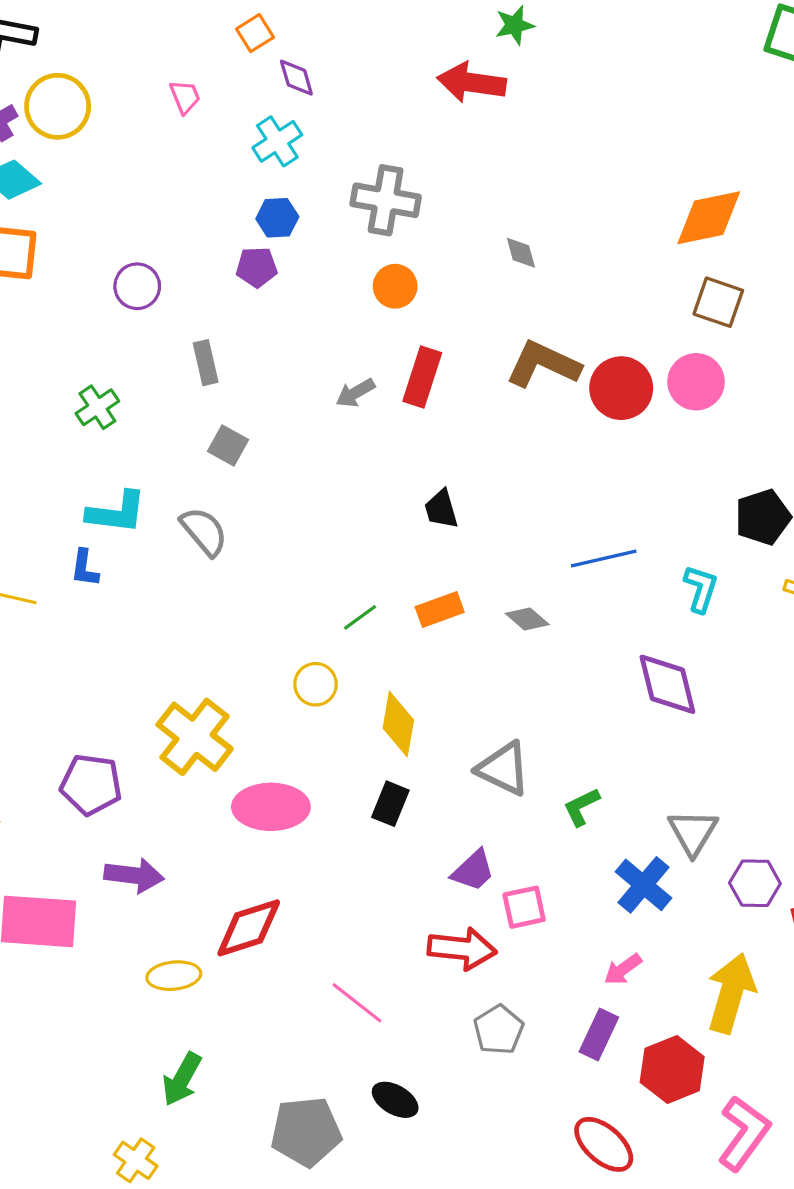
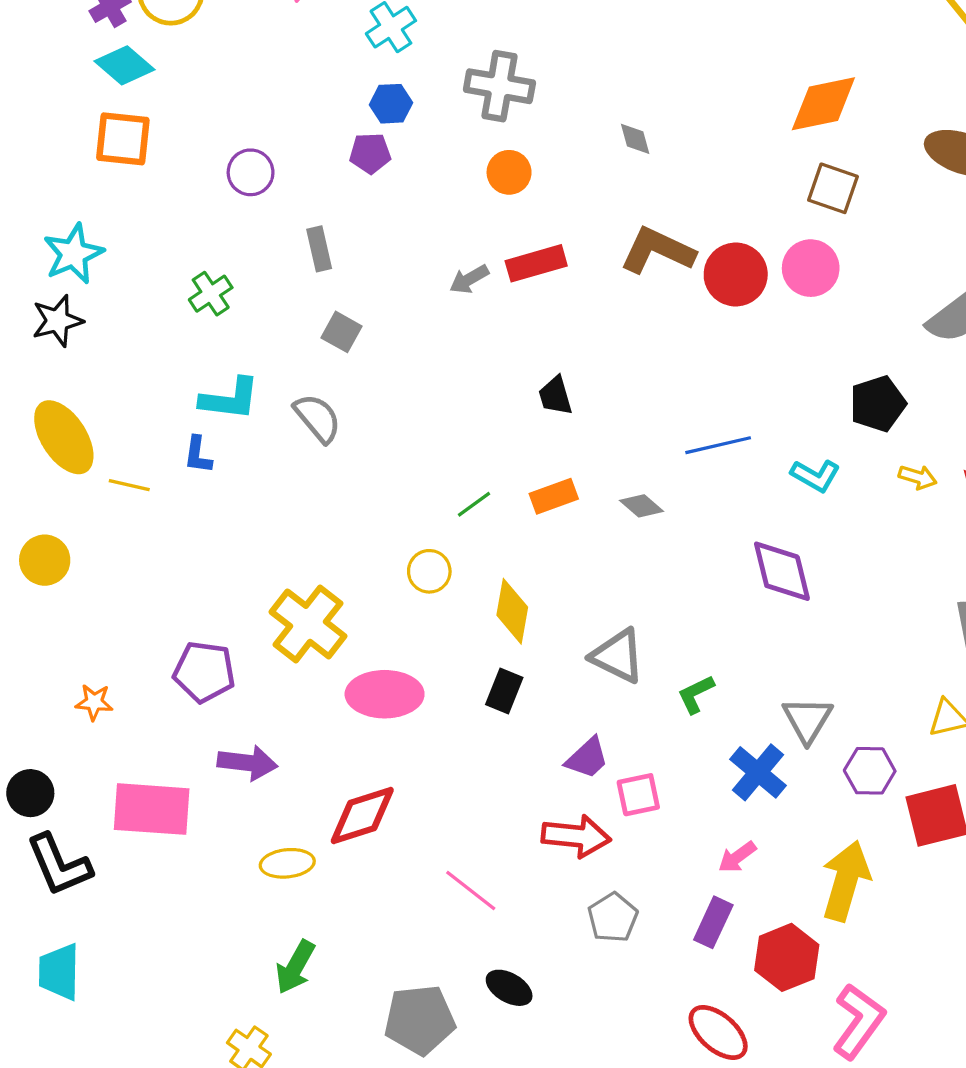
red rectangle: (422, 377) -> (536, 263), turned 56
cyan L-shape: (701, 589) -> (815, 476), turned 102

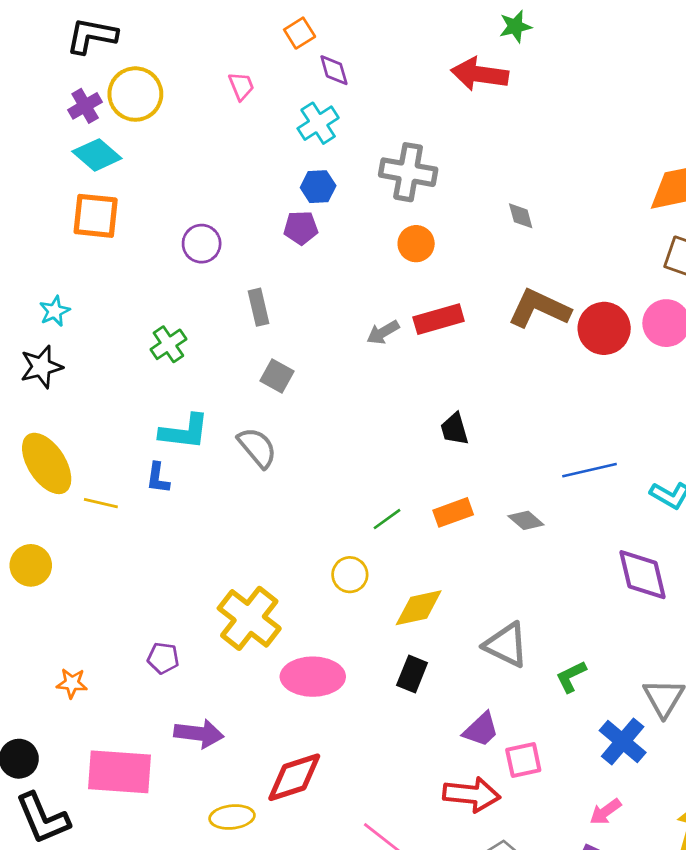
cyan star: (73, 254) -> (55, 311), size x0.6
yellow diamond: (512, 611) -> (419, 608), turned 68
purple pentagon: (204, 672) -> (163, 658), size x0.6

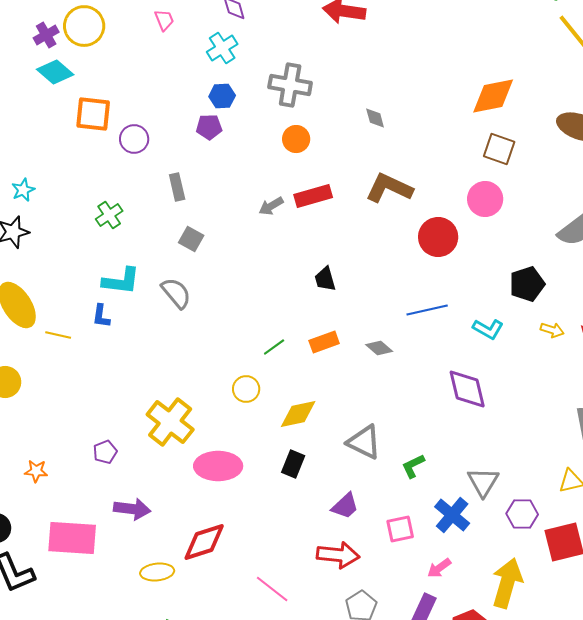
orange square: (96, 216) -> (93, 114), moved
red circle: (604, 328) -> (438, 237), moved
purple pentagon: (163, 658) -> (105, 452), turned -30
pink square: (523, 760) -> (400, 529), moved

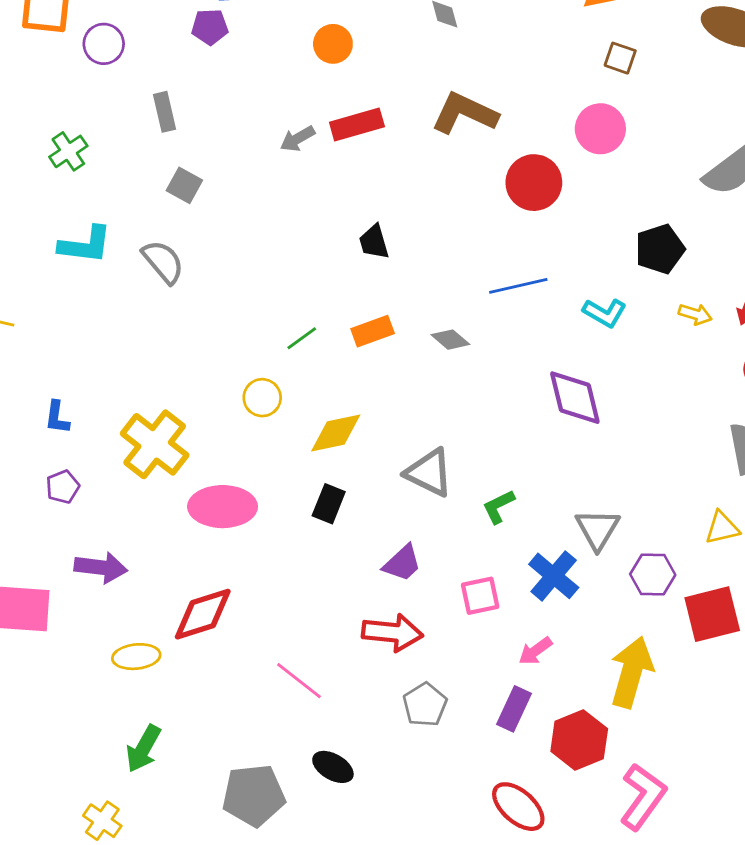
brown square: (499, 149) -> (620, 58), size x0.7
blue L-shape: (101, 316) -> (57, 417), moved

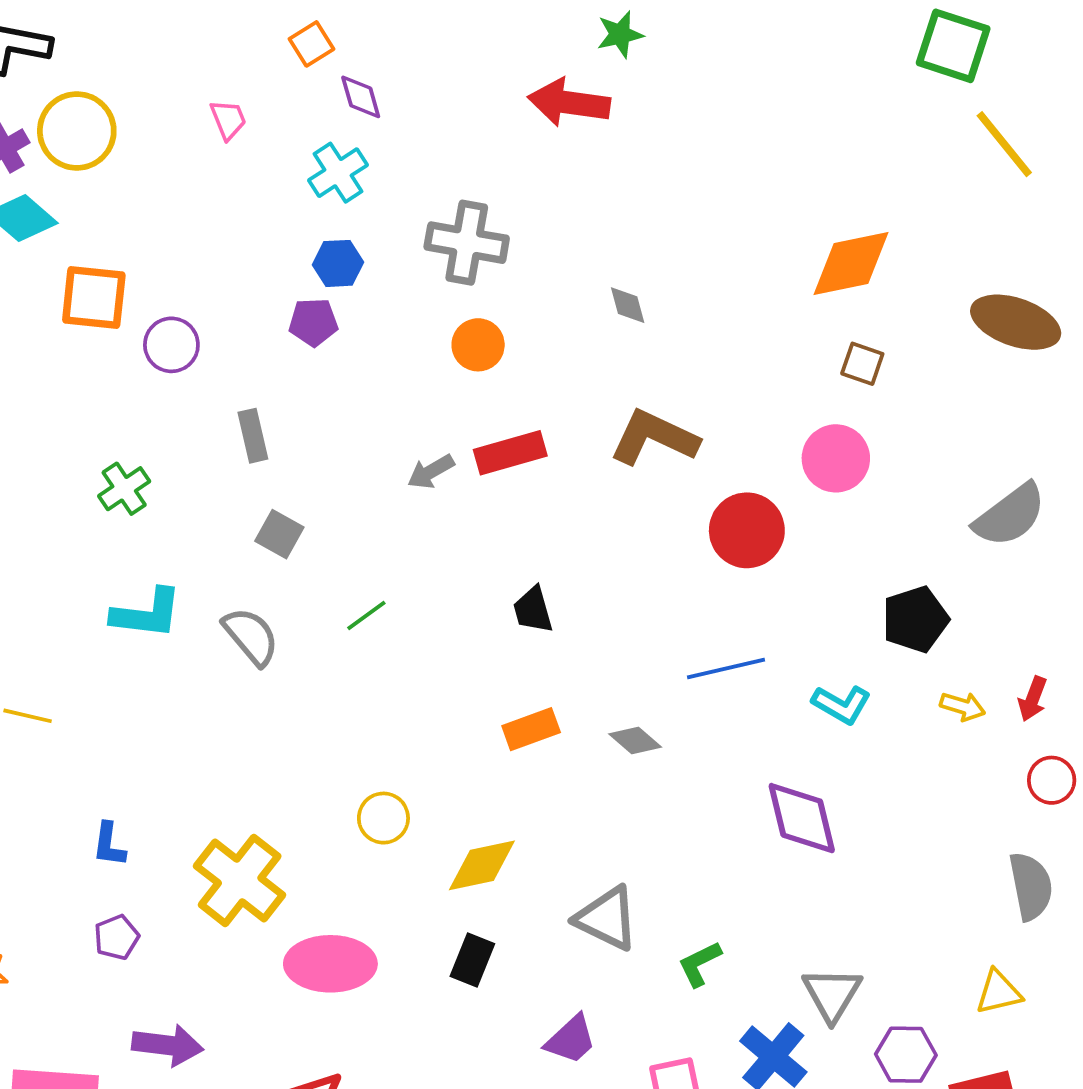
green line: (302, 338) -> (366, 616), moved

